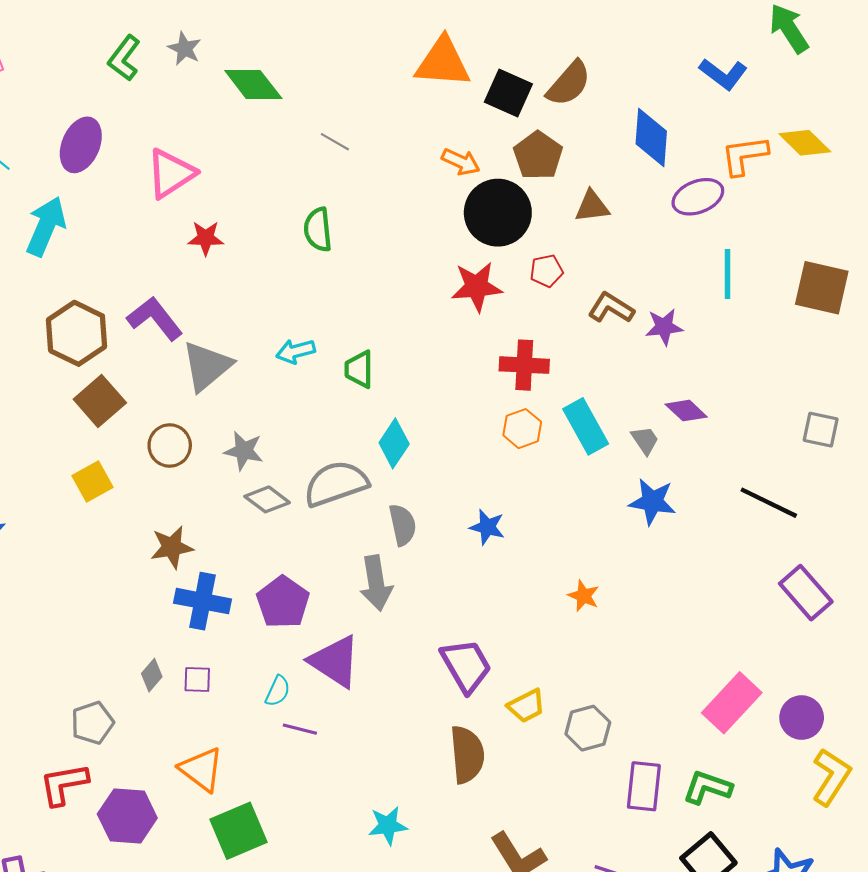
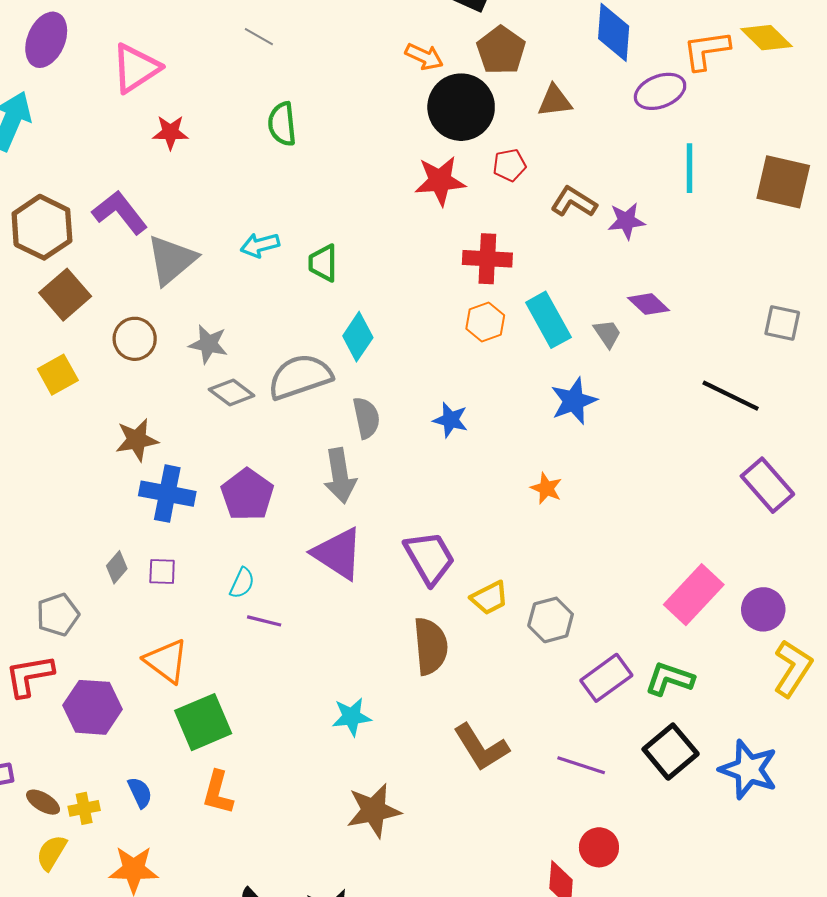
gray line: (335, 142) -> (259, 37), moved
blue star: (652, 502) -> (574, 401), moved, turned -30
purple triangle: (335, 661) -> (338, 554), moved
purple rectangle: (644, 786) -> (606, 678), turned 48

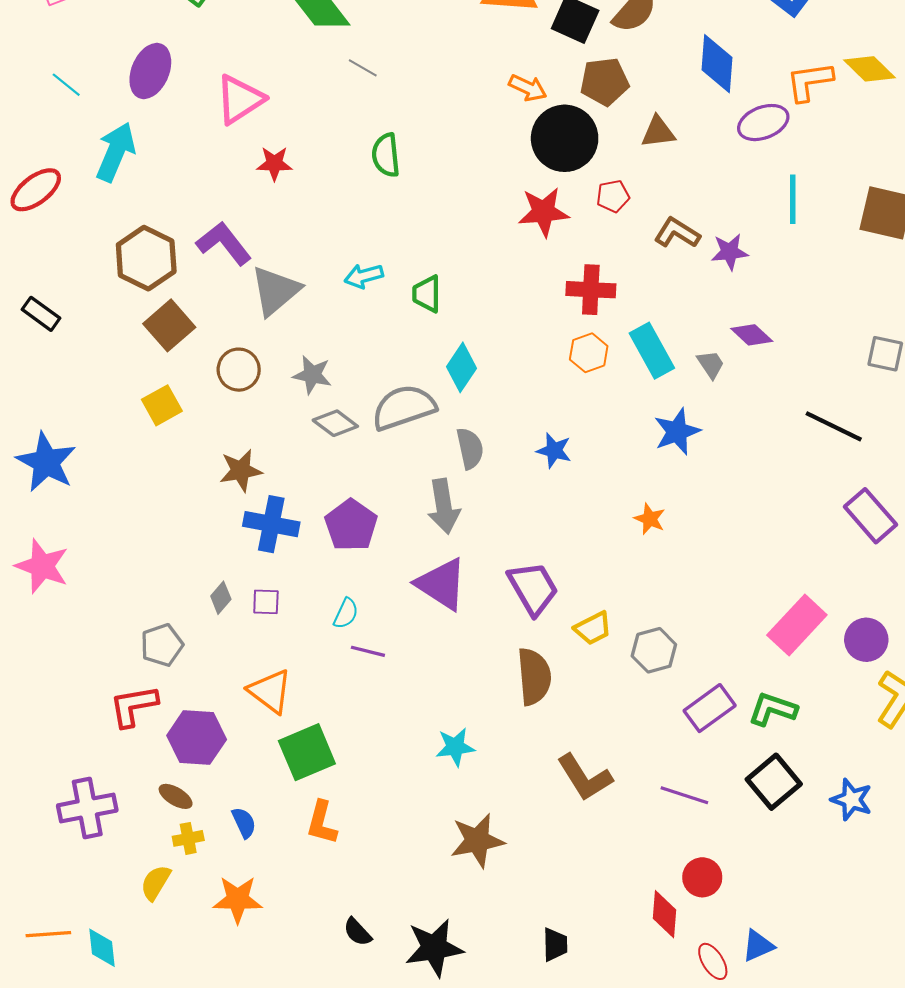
brown pentagon: (501, 50) -> (604, 82), turned 30
blue star: (748, 769) -> (852, 800), size x0.7
brown ellipse: (43, 802) -> (176, 796), moved

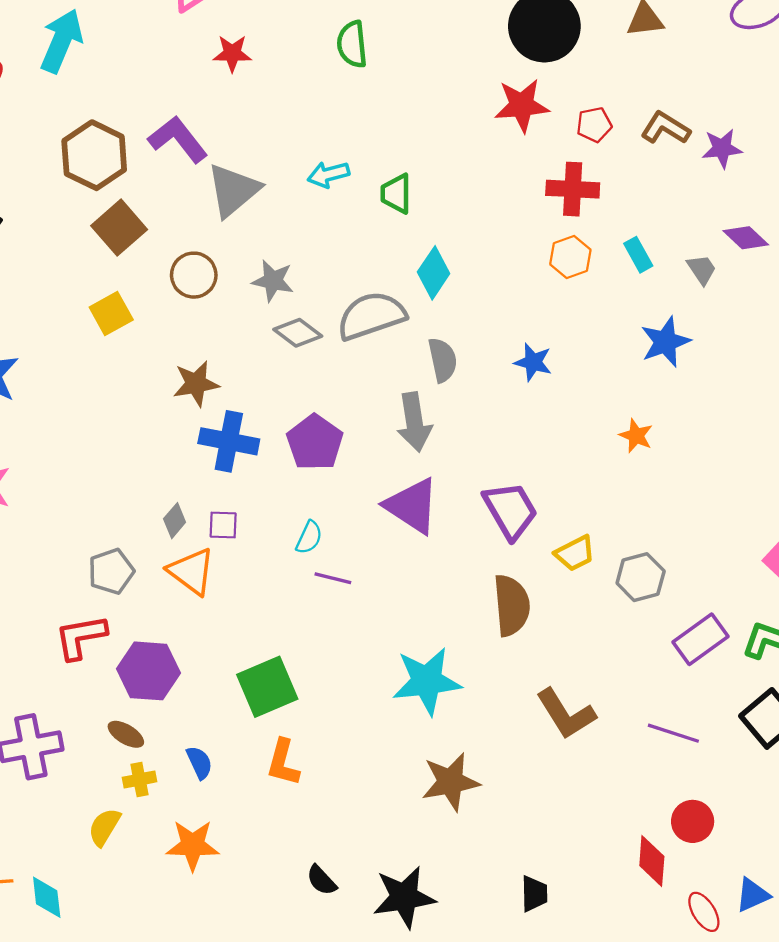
red pentagon: (613, 196) -> (594, 125), moved
cyan rectangle: (652, 351) -> (638, 255), size x0.6
orange triangle: (270, 691) -> (191, 571), moved
cyan star: (455, 747) -> (427, 681), size x1.6

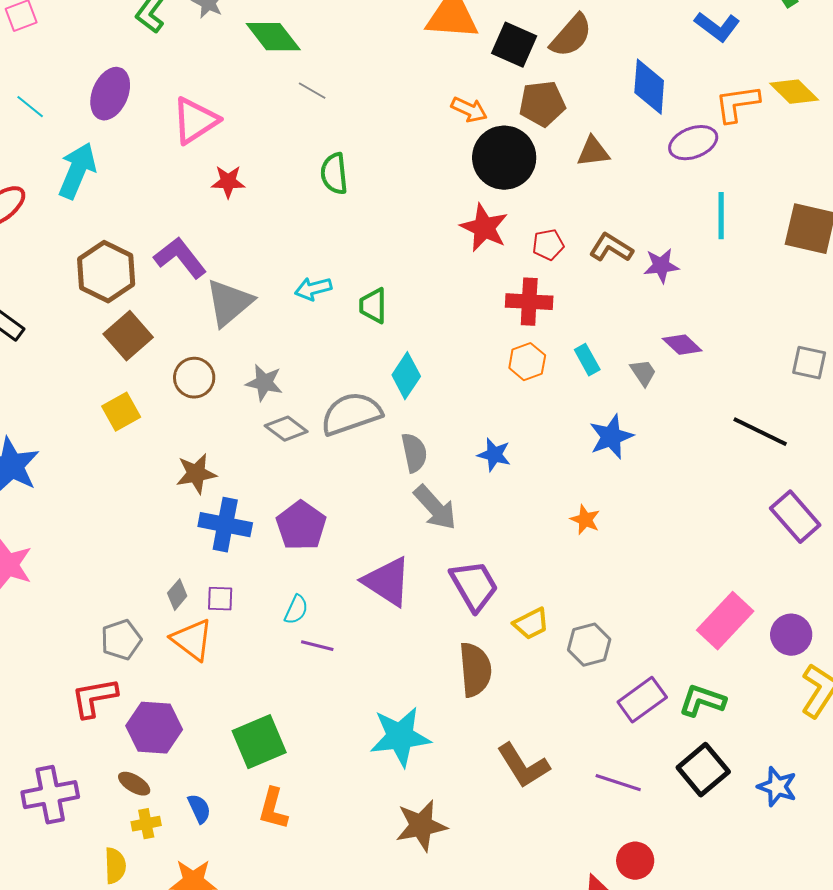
red star: (522, 105) -> (484, 228), turned 30
gray arrow: (414, 422) -> (435, 508), moved, turned -33
yellow semicircle: (104, 827) -> (115, 866), turned 147

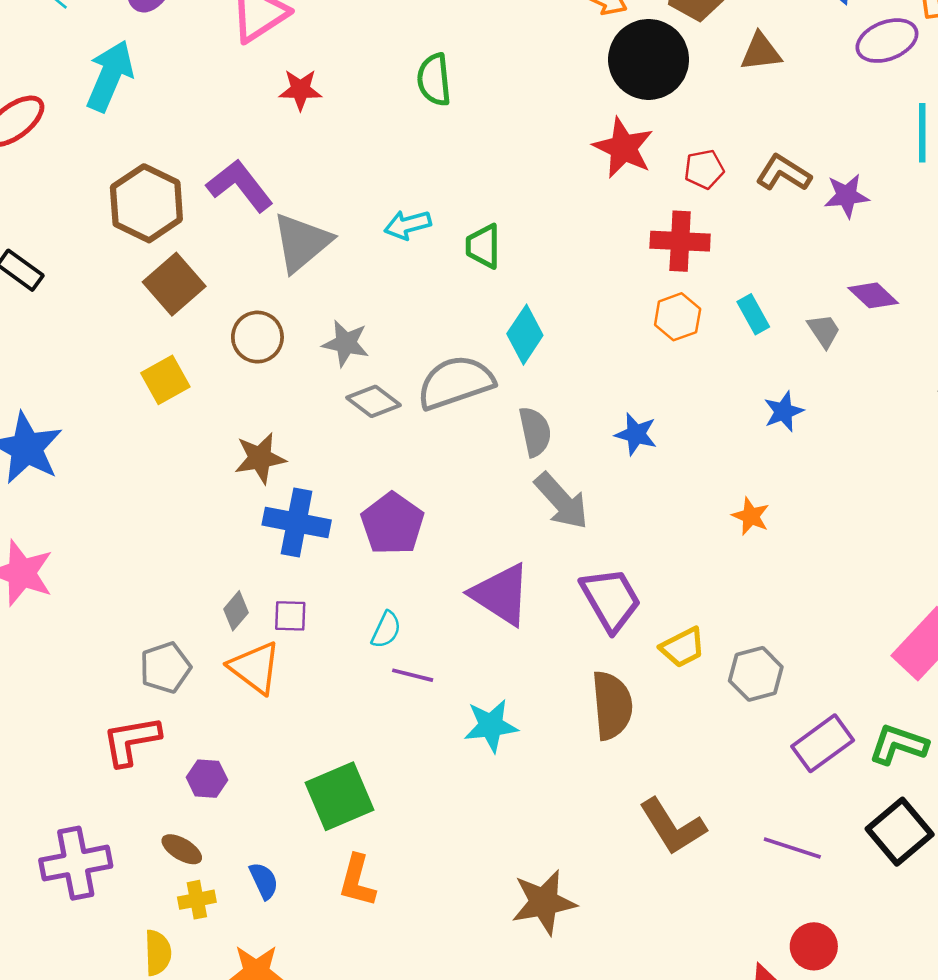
blue star: (611, 437) -> (784, 411), size x0.7
purple hexagon: (154, 728) -> (207, 779), size x0.6
cyan star: (400, 737) -> (491, 726), moved, size x0.7

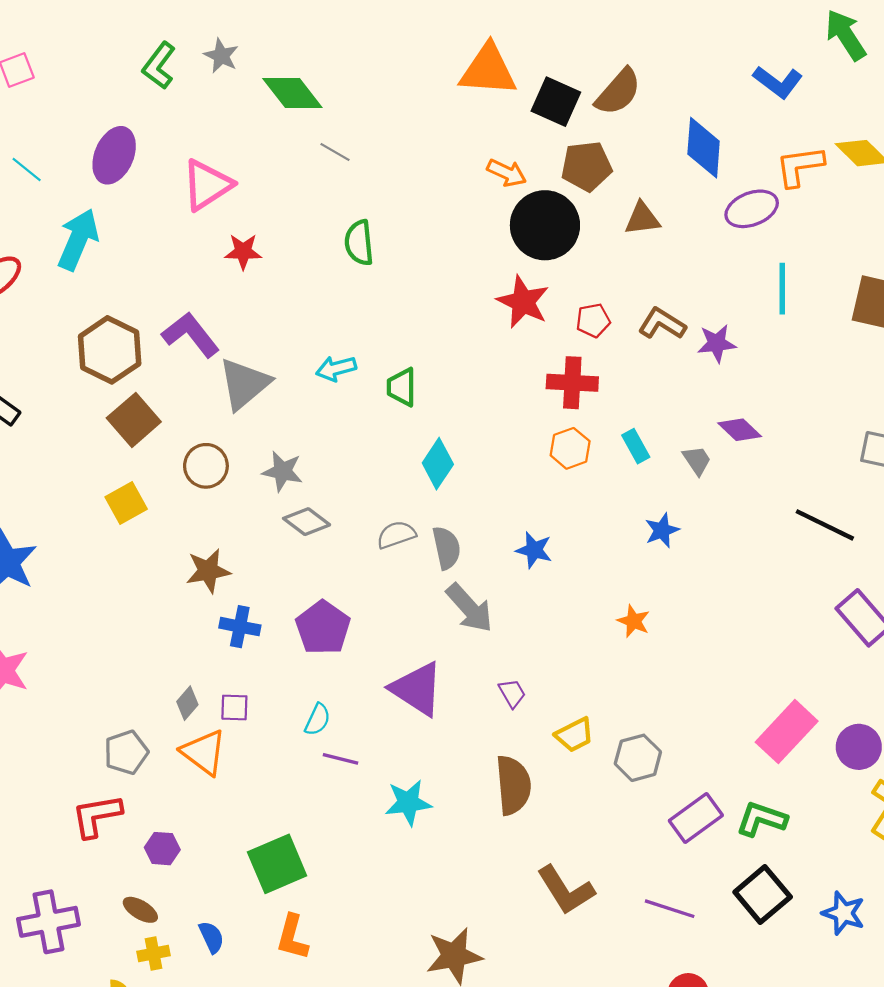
gray semicircle: (456, 382) -> (396, 535), moved, size x0.6
blue cross: (297, 522) -> (240, 627), size x0.7
purple trapezoid: (611, 599) -> (512, 693), size x0.5

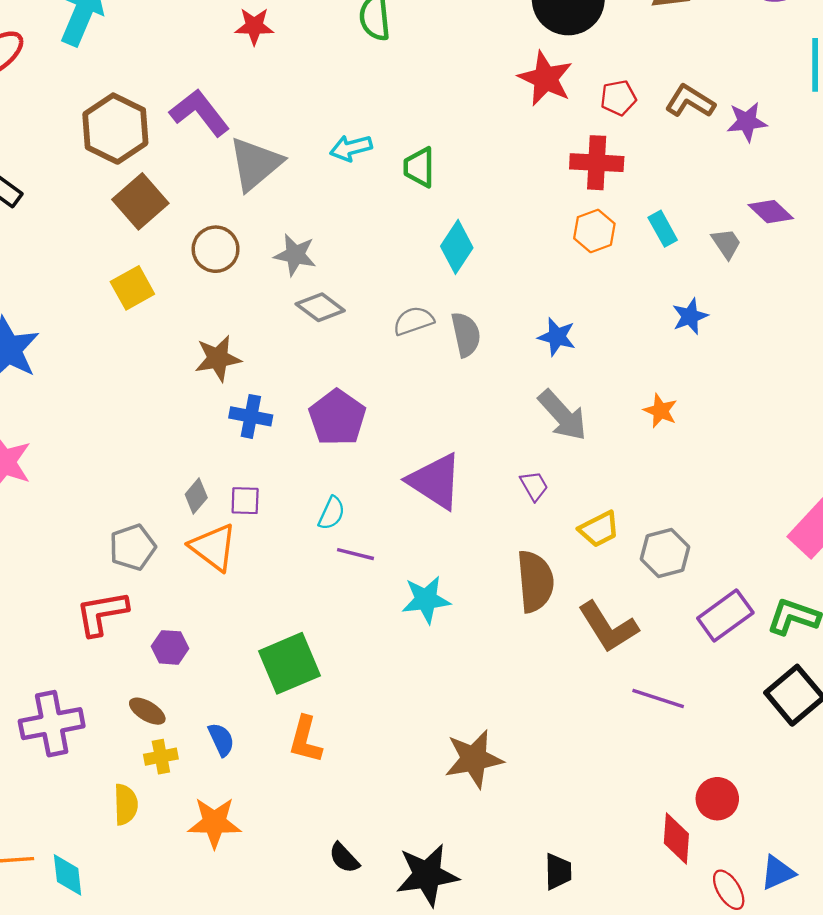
gray arrow: (470, 608) -> (563, 415), moved
brown L-shape: (566, 890) -> (608, 627), moved
purple line: (670, 909) -> (658, 699), moved

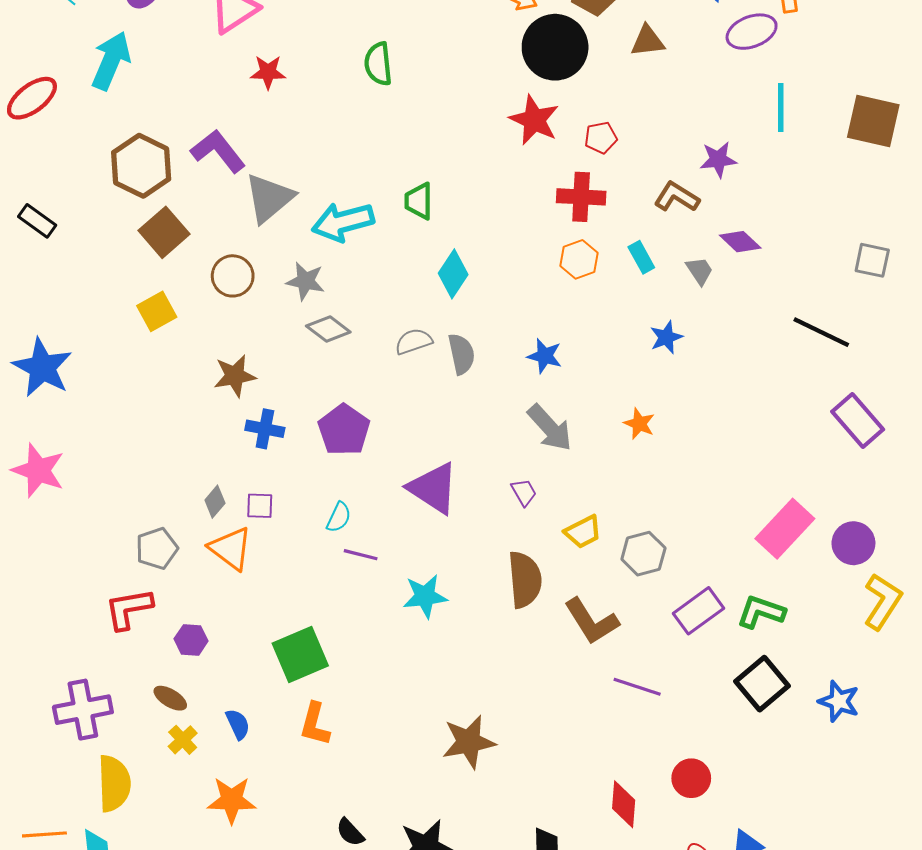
brown L-shape: (690, 101) -> (677, 197), moved
cyan arrow: (351, 148) -> (343, 222), moved, size x1.6
yellow cross: (161, 757) -> (183, 740), turned -32
yellow semicircle: (126, 804) -> (114, 783), moved, size x1.5
red diamond: (676, 839) -> (624, 804), moved

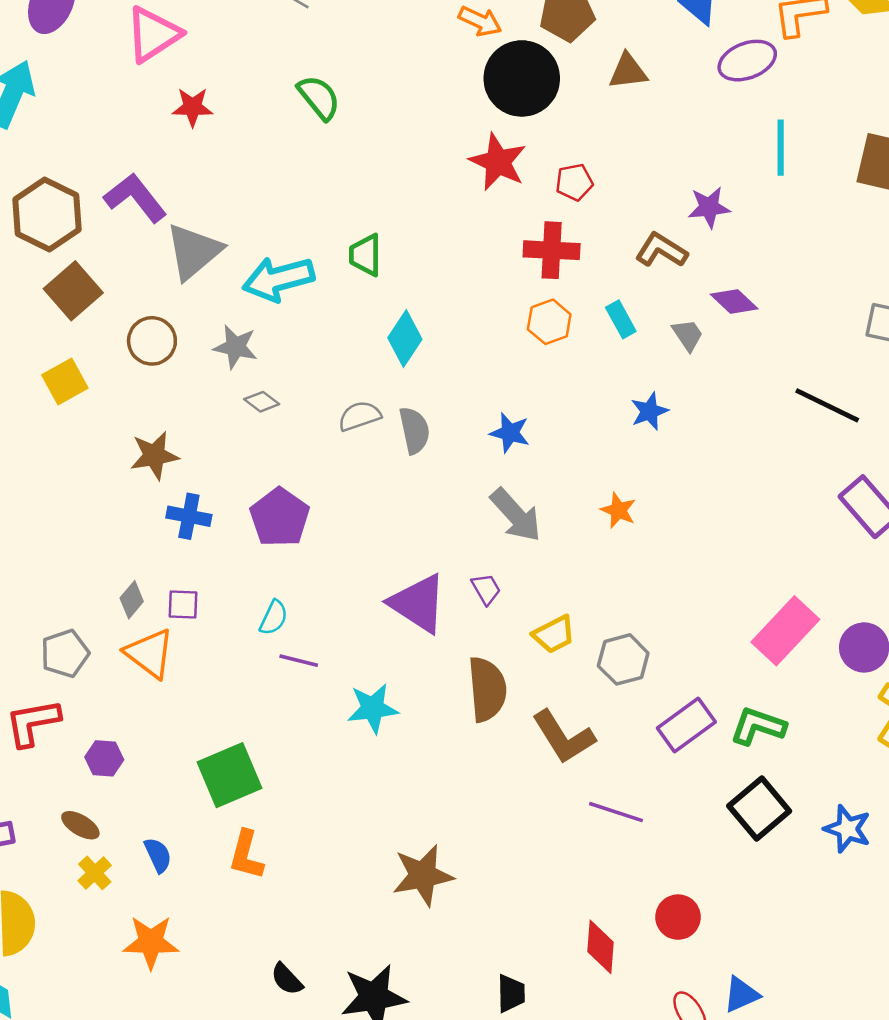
green semicircle: (378, 64) -> (319, 98), turned 147
gray diamond: (328, 329) -> (262, 402), size x0.7
purple triangle: (433, 488) -> (418, 603), moved

